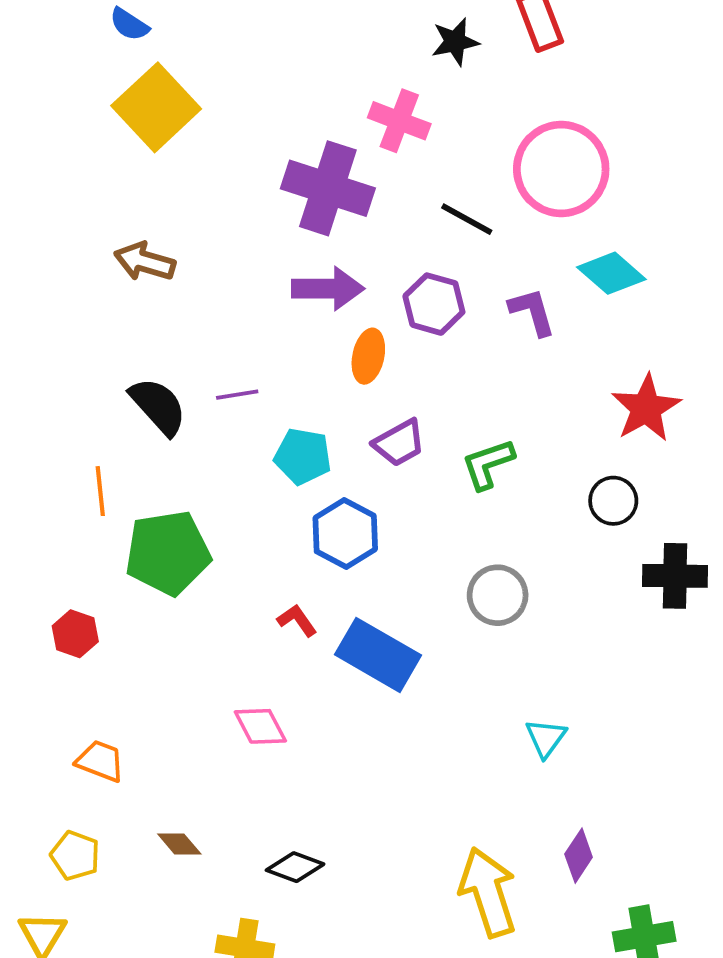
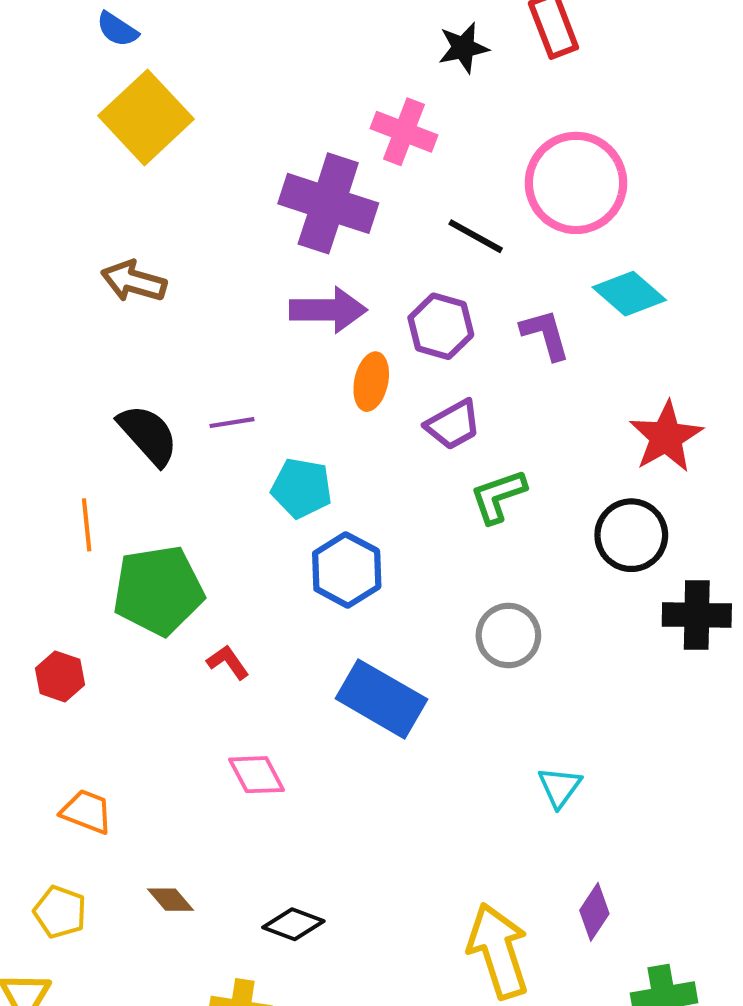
purple trapezoid: (399, 443) -> (453, 425), moved
black circle: (613, 501) -> (631, 535), size x1.4
red L-shape: (297, 620) -> (228, 662), moved

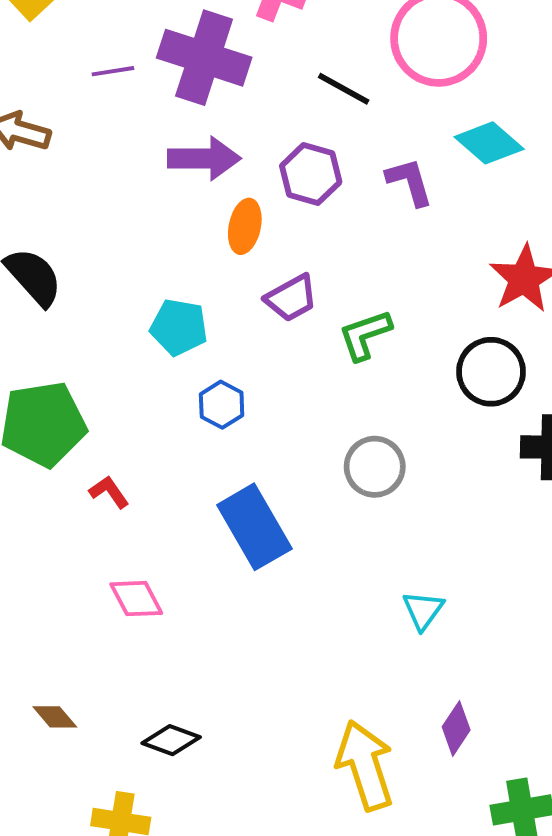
purple line: (232, 423) -> (113, 71), moved
purple trapezoid: (453, 425) -> (291, 298), moved
blue hexagon: (347, 570) -> (222, 405), size x0.7
blue rectangle: (381, 699) -> (254, 527), turned 30

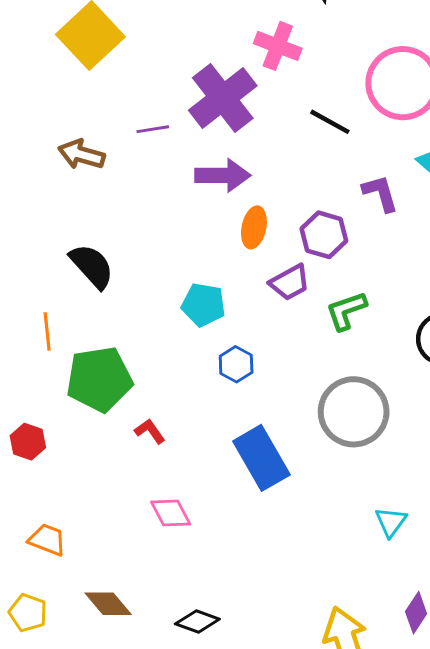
purple cross: (204, 58) -> (223, 98), turned 34
purple line: (113, 71) -> (153, 129), moved
purple hexagon: (311, 174) -> (324, 235), moved
gray circle: (375, 467) -> (354, 412), size x1.5
brown diamond: (55, 717) -> (108, 604), size x1.4

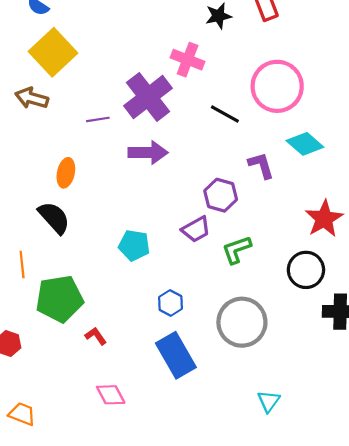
brown arrow: (81, 155) -> (32, 98), moved
orange ellipse: (254, 227) -> (66, 173), moved
blue hexagon: (236, 364) -> (170, 303), moved

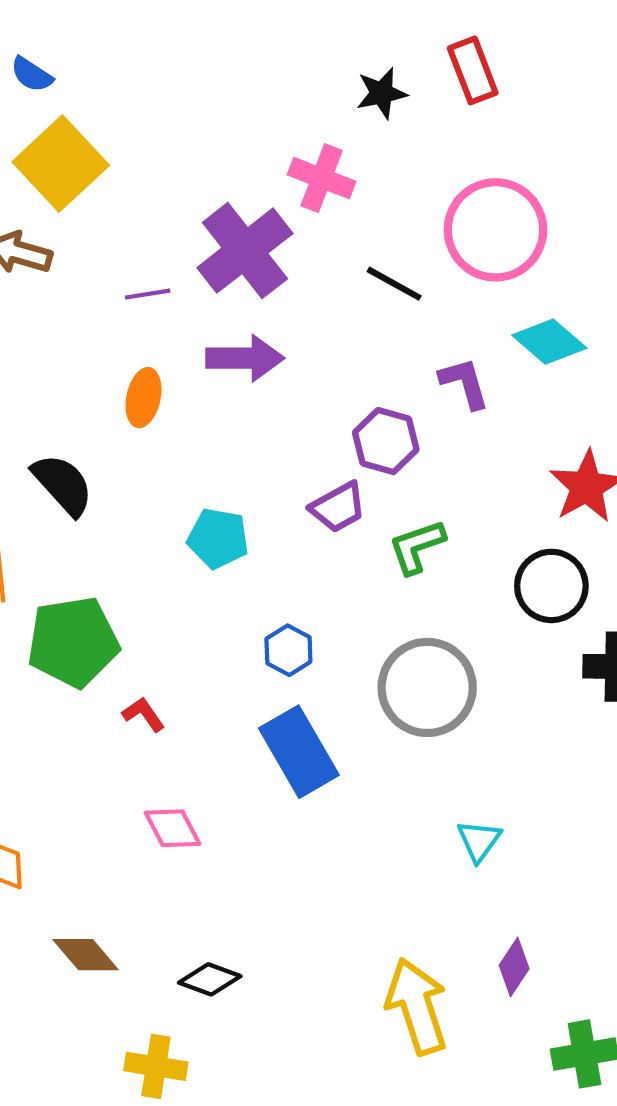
orange ellipse: (66, 173) -> (143, 398), moved

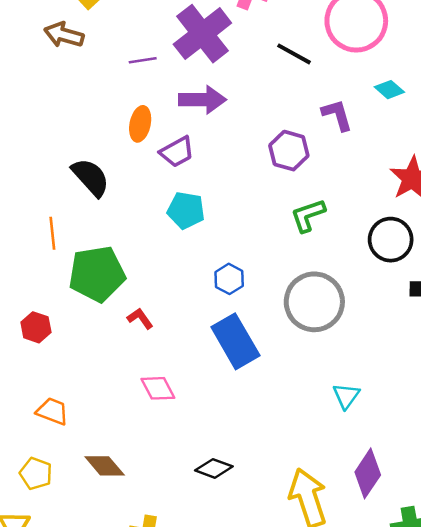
cyan diamond: (549, 342) -> (389, 90), size x0.7
purple trapezoid: (338, 507) -> (177, 152), moved
purple diamond: (514, 967) -> (368, 473), size x1.4
black diamond: (210, 979) -> (214, 468), moved

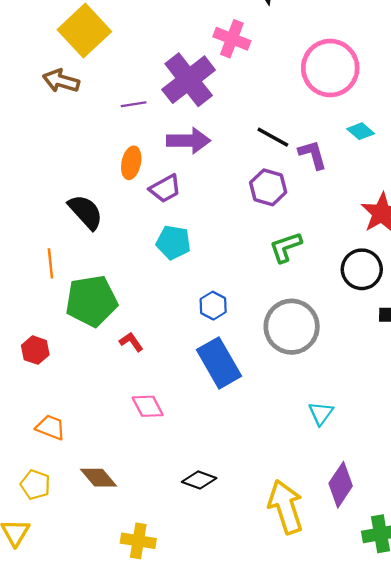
black line: (294, 54) -> (273, 137), moved

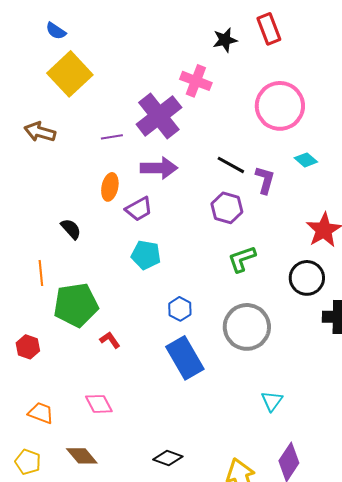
brown arrow: (61, 81) -> (40, 132), moved
purple L-shape: (313, 155) -> (265, 180), turned 32
black semicircle: (86, 212) -> (71, 229), size x0.7
pink diamond: (148, 406) -> (99, 404), moved

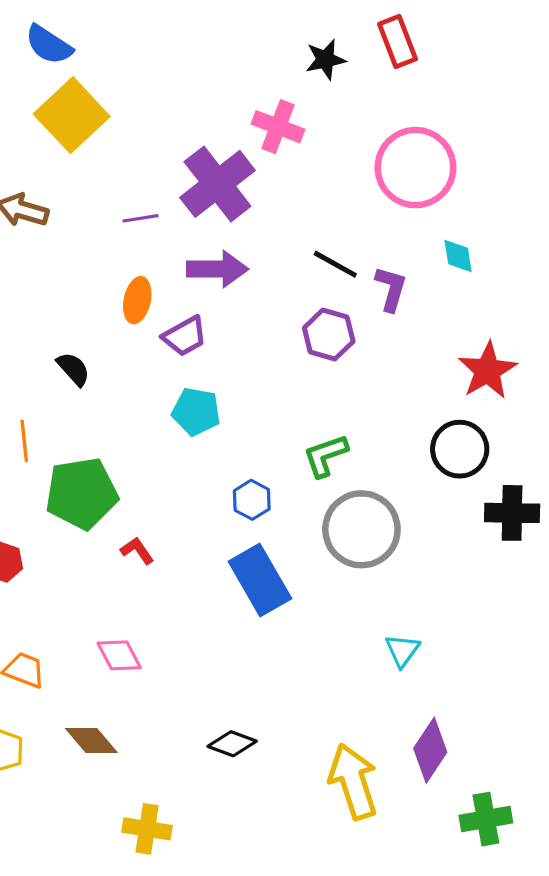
blue semicircle: (56, 31) -> (49, 45), size x1.4
cyan diamond: (306, 160) -> (458, 256), turned 40
green L-shape: (242, 259) -> (325, 456), moved

